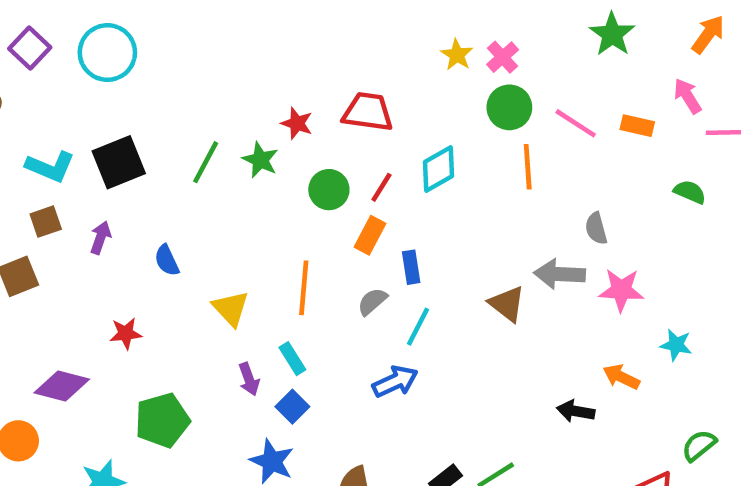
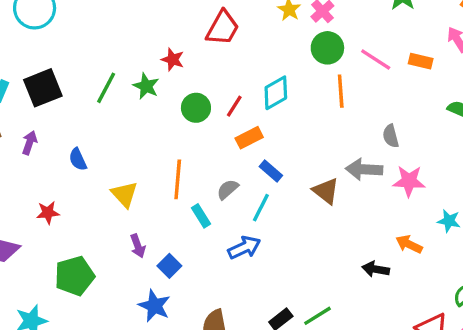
red trapezoid: (368, 112) -> (223, 28), moved, turned 111
orange rectangle: (370, 235) -> (249, 138), moved, turned 35
blue rectangle: (411, 267) -> (271, 171), moved, turned -40
cyan rectangle: (292, 359) -> (201, 216), moved

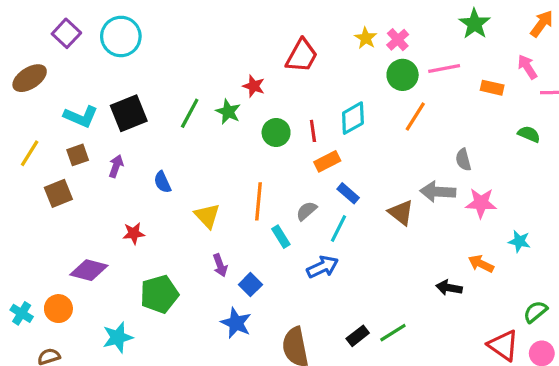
pink line: (376, 60) -> (444, 68), moved, turned -44
orange line: (341, 91) -> (415, 116), turned 36
red line: (234, 106) -> (313, 131), turned -40

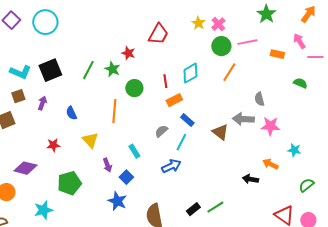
green circle: (276, 133) -> (134, 88), moved
orange line: (258, 201) -> (114, 111), moved
yellow triangle: (207, 216) -> (90, 140), moved
cyan rectangle: (281, 237) -> (134, 151), moved
green semicircle: (535, 312) -> (306, 185), moved

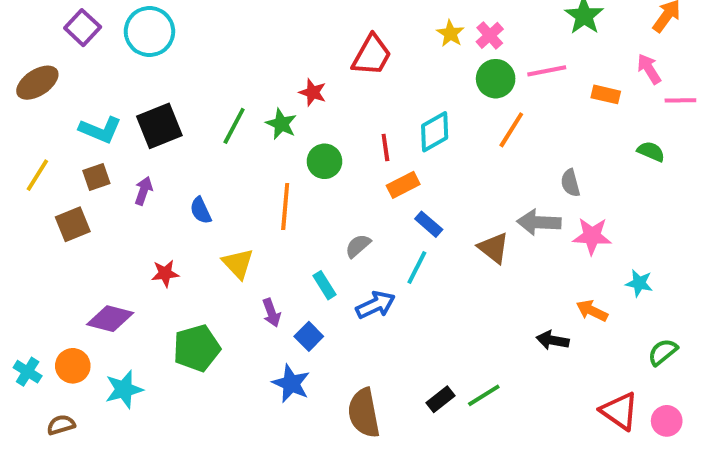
gray semicircle: (161, 131) -> (358, 246), moved
blue arrow: (171, 166) -> (376, 305), moved
cyan star: (43, 210) -> (124, 389), moved

